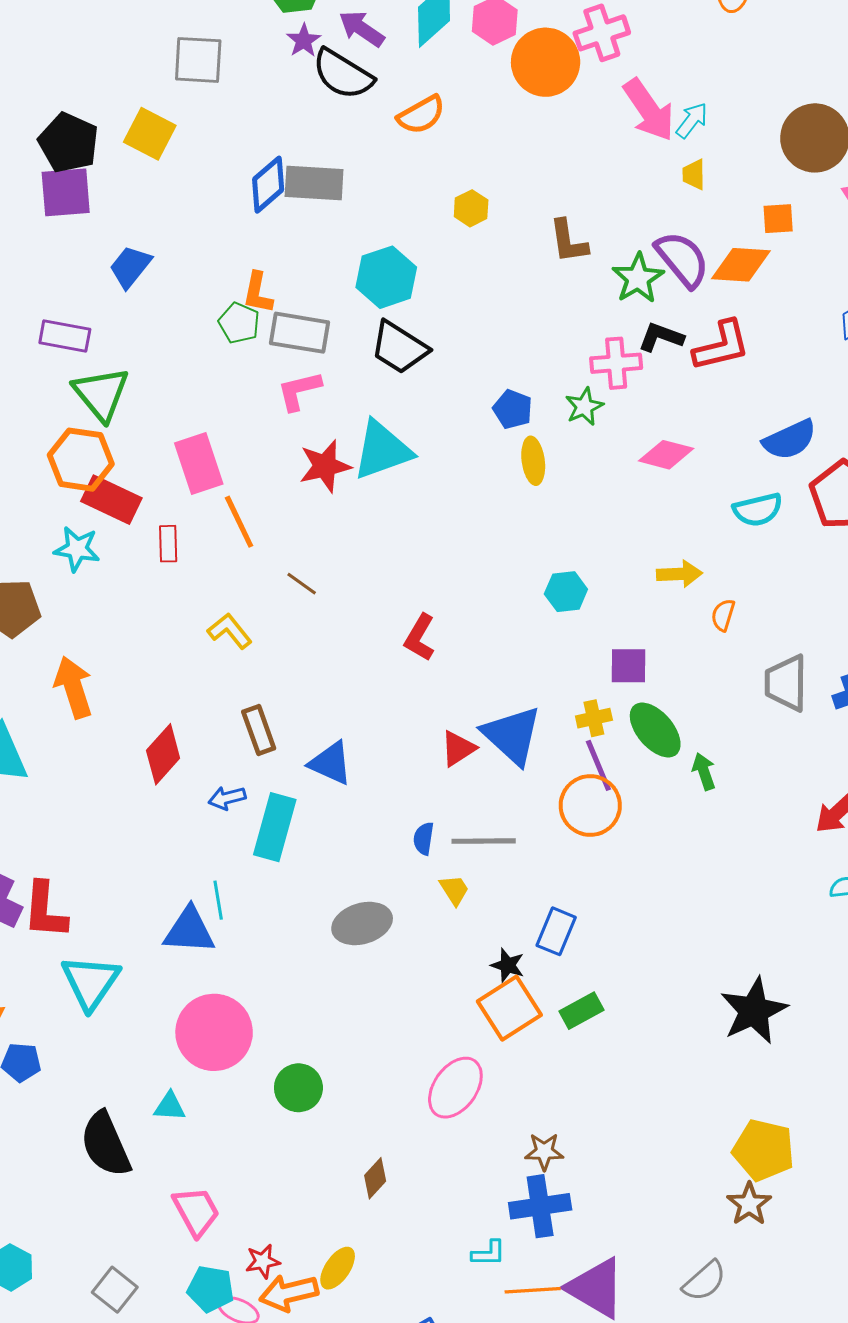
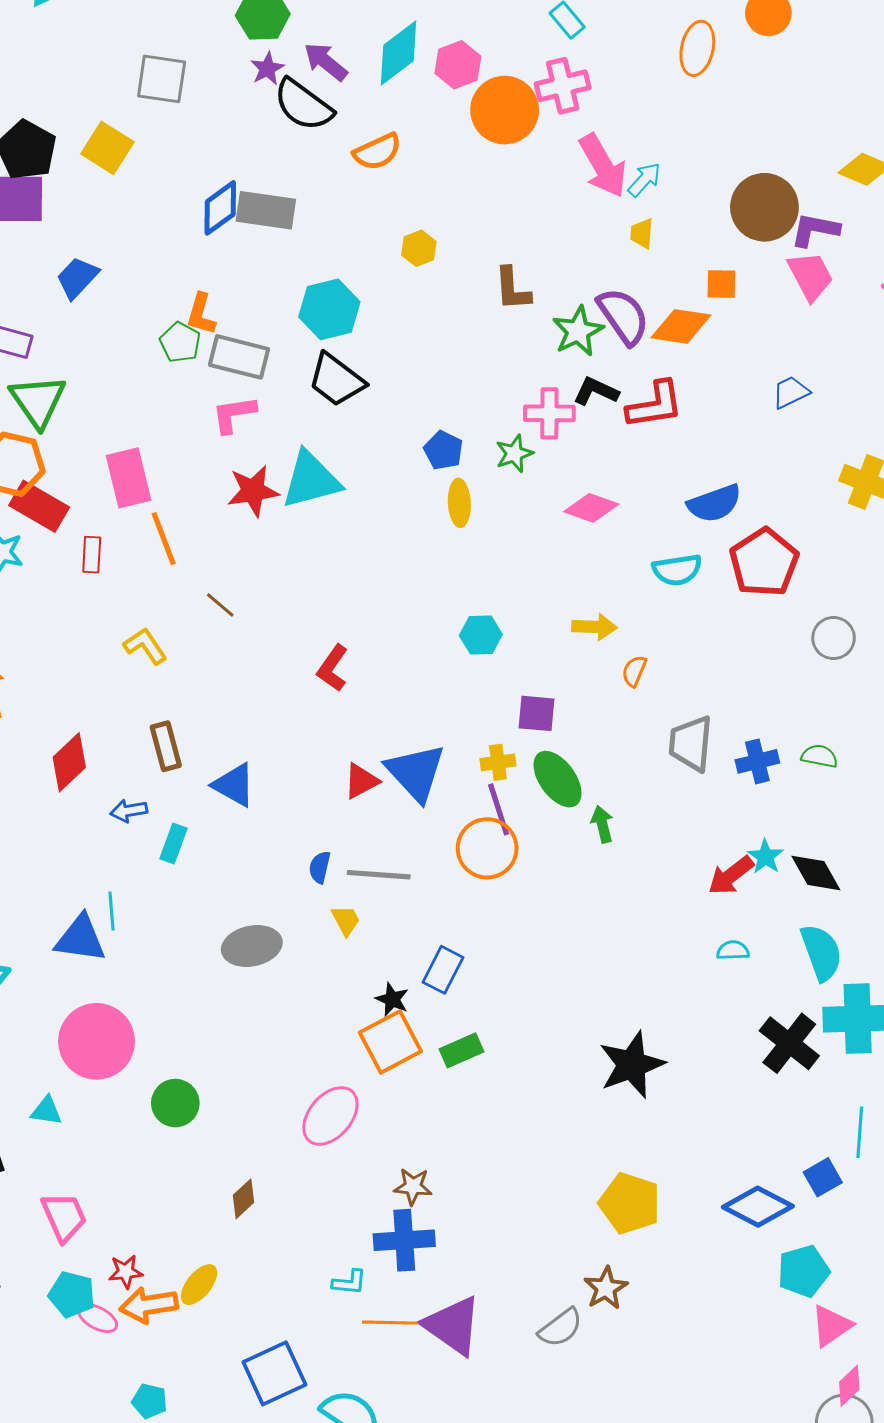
cyan rectangle: (275, 827) -> (173, 843), size x0.6
brown star: (749, 1204) -> (606, 1288), moved

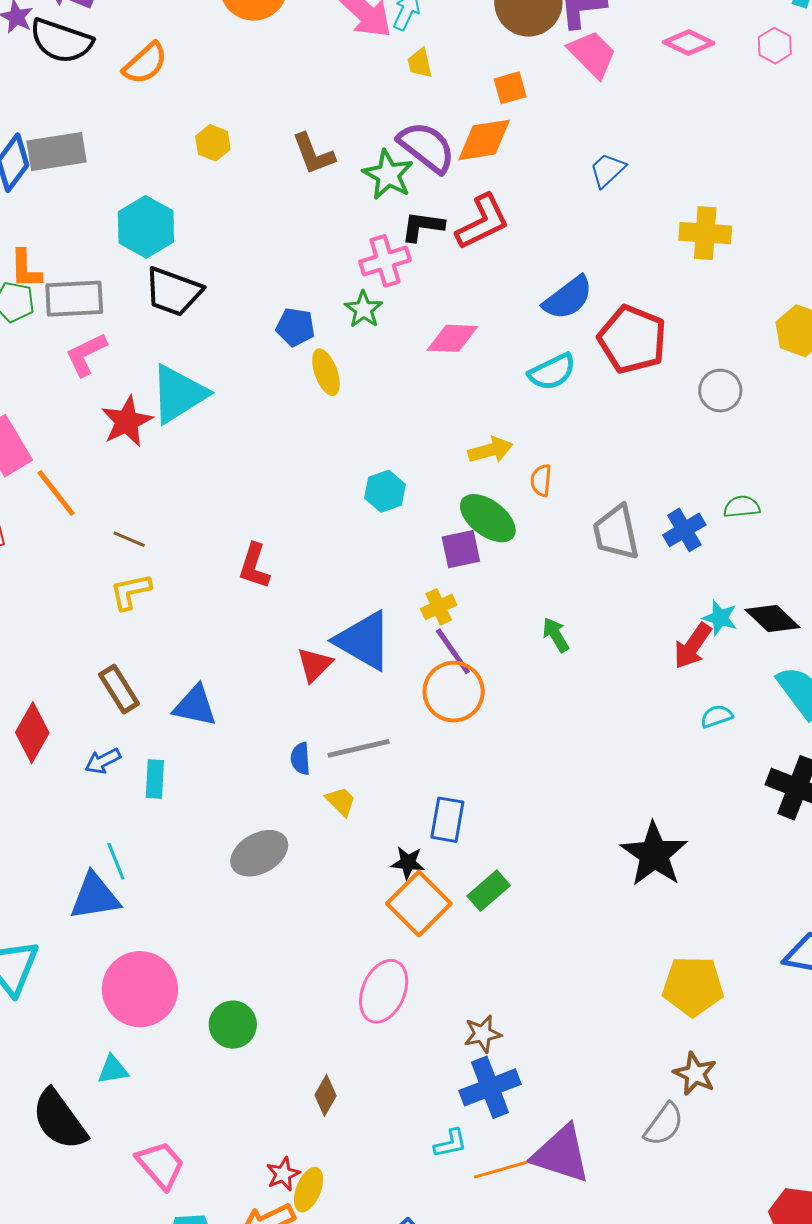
yellow L-shape: (145, 646) -> (131, 592), moved, turned -51
green ellipse: (558, 779) -> (488, 518), moved
red star: (126, 1272) -> (283, 1174), moved

